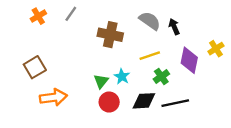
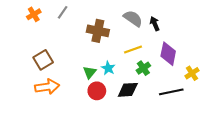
yellow cross: (216, 49) -> (192, 73), moved
brown square: (35, 67) -> (43, 60), moved
black line: (175, 103) -> (171, 92), moved

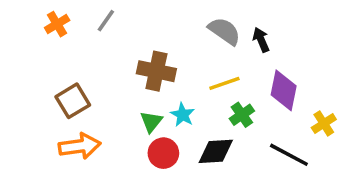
brown cross: (98, 31) -> (156, 71), moved
black line: (171, 92) -> (289, 155), turned 40

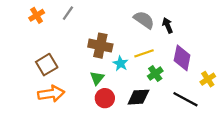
cyan star: (183, 115) -> (121, 63), moved

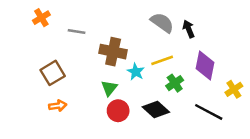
gray line: (68, 13) -> (77, 31), moved, turned 64
orange arrow: (51, 94) -> (58, 106), size x0.6
black diamond: (138, 97) -> (156, 109), turned 45

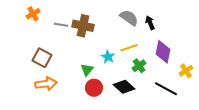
brown cross: (113, 52) -> (83, 26), moved
brown square: (53, 73) -> (42, 58), turned -30
orange arrow: (58, 106) -> (46, 84), size x1.5

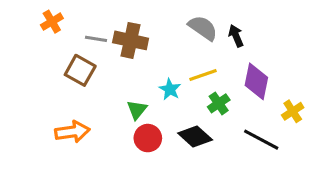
brown square: (42, 58) -> (80, 70), moved

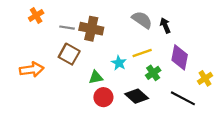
brown square: (80, 70) -> (69, 54), moved
green triangle: (137, 110) -> (96, 77), turned 40
orange arrow: (72, 132) -> (32, 70), moved

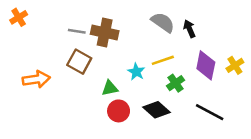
orange cross: (36, 15) -> (19, 17), moved
yellow cross: (205, 78) -> (235, 65), moved

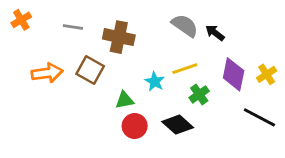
black arrow: (189, 29) -> (215, 33), turned -30
gray line: (77, 31) -> (73, 27), moved
orange arrow: (36, 79) -> (47, 73), moved
black line: (210, 112) -> (259, 117), moved

